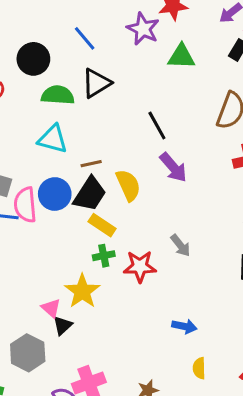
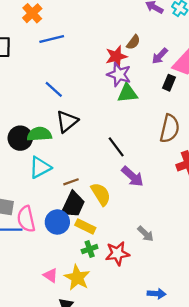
purple star: (143, 29) -> (119, 74), moved
black circle: (33, 59) -> (20, 138), moved
cyan triangle: (53, 139) -> (40, 167), turned -35
blue circle: (55, 194) -> (57, 222), moved
pink triangle: (51, 308) -> (51, 275), moved

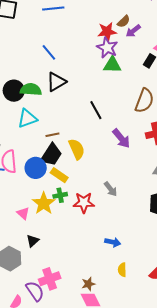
purple arrow: (160, 56) -> (133, 31), moved
purple arrow: (133, 176) -> (121, 138), moved
yellow star: (77, 278) -> (44, 203), moved

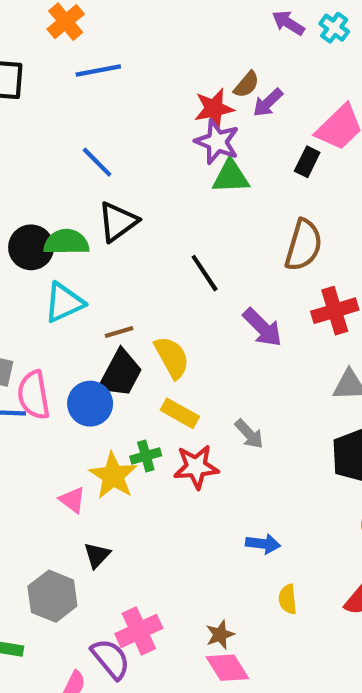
yellow rectangle: (59, 175) -> (180, 413), moved

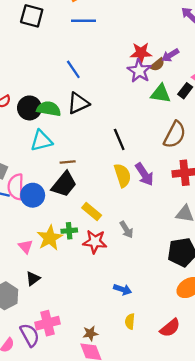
brown semicircle: (246, 85) -> (157, 65), moved
green triangle: (231, 177) -> (161, 94), moved
yellow semicircle: (172, 357) -> (123, 175), moved
blue circle: (90, 404) -> (33, 195), moved

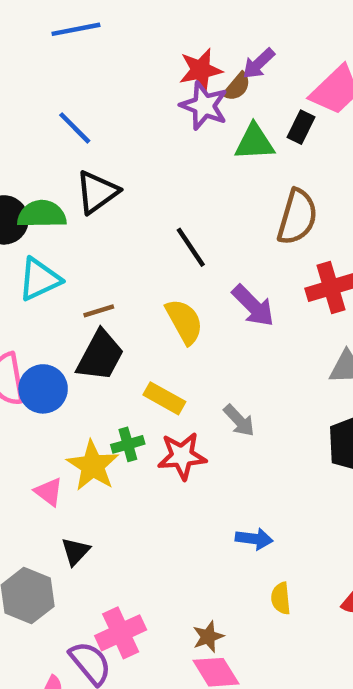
yellow semicircle: (123, 175) -> (184, 321), moved

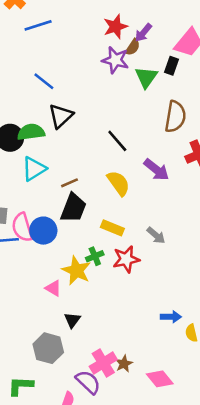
red star: (201, 70) -> (115, 27), moved
green triangle: (254, 142) -> (146, 77), turned -45
blue arrow: (254, 539) -> (171, 317), moved
brown star: (208, 637) -> (124, 364), moved

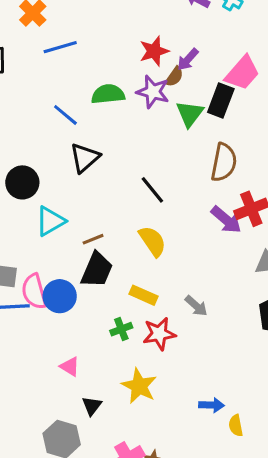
black rectangle: (172, 66) -> (221, 101), size x1.5
green semicircle: (31, 132) -> (108, 94), moved
purple arrow: (156, 170) -> (226, 220), moved
yellow star: (76, 271) -> (139, 386), moved

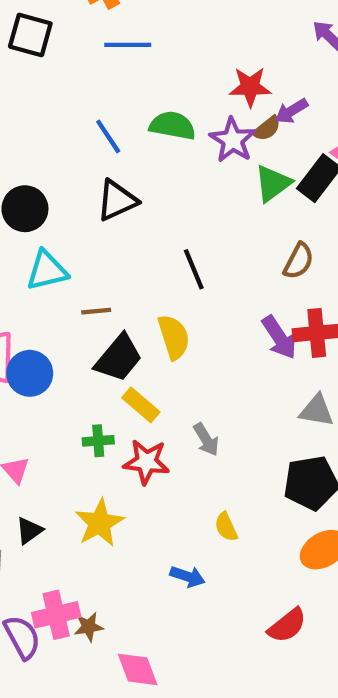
brown semicircle: (224, 162) -> (299, 261), size x0.7
black trapezoid: (97, 270) -> (119, 358), moved
yellow semicircle: (236, 425) -> (226, 527), moved, turned -30

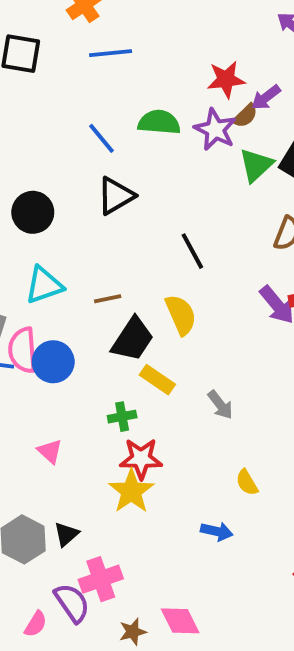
cyan triangle: (47, 271) -> (44, 285), moved
red star: (146, 462) -> (141, 459), moved
black triangle: (29, 531) -> (66, 534), moved
brown star: (89, 627) -> (133, 632), moved

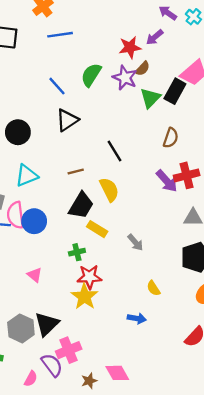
purple arrow: (266, 97) -> (155, 37), moved
green semicircle: (159, 122) -> (91, 75), turned -60
brown line: (108, 299) -> (76, 172), moved
black triangle: (66, 534) -> (47, 324), size x1.6

